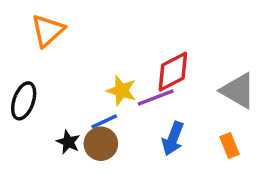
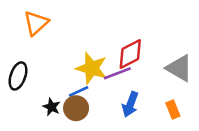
yellow star: (121, 91) -> (92, 68), size x1.4

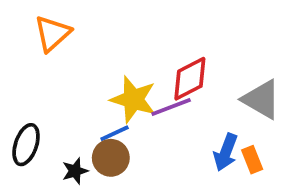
black ellipse: (18, 76) -> (26, 145), moved
blue arrow: (130, 104) -> (226, 152), moved
black star: (52, 107) -> (75, 171), moved, turned 30

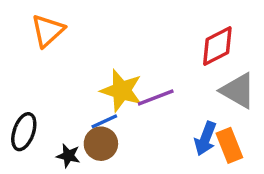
red diamond: (190, 79) -> (217, 46), moved
orange rectangle: (252, 160) -> (229, 145), size x1.4
black star: (75, 171) -> (68, 156), turned 30

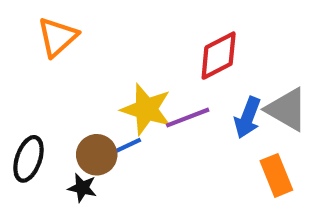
red diamond: (217, 46) -> (219, 56), moved
blue arrow: (205, 139) -> (248, 118), moved
brown circle: (101, 144) -> (97, 155), moved

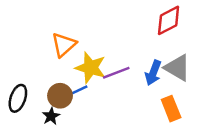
orange triangle: (57, 37) -> (64, 45), moved
red diamond: (219, 56) -> (169, 20), moved
black star: (82, 188) -> (51, 116), turned 30

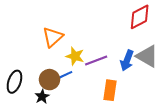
yellow star: (91, 68) -> (75, 56), size x0.7
orange rectangle: (171, 109) -> (110, 90), moved, turned 30

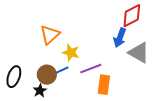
purple line: (96, 60) -> (91, 69), moved
blue arrow: (127, 60) -> (120, 38), moved

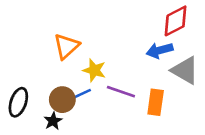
blue arrow: (120, 38) -> (160, 50), turned 54
purple line: (91, 69) -> (121, 92), turned 40
orange rectangle: (104, 85) -> (156, 102), moved

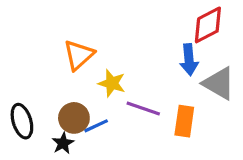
blue arrow: (160, 50) -> (189, 60), turned -80
blue line: (81, 94) -> (96, 126), moved
black ellipse: (18, 102) -> (22, 121), turned -36

